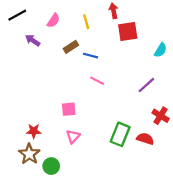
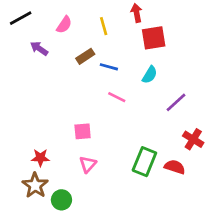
cyan semicircle: (161, 50) -> (150, 75), moved

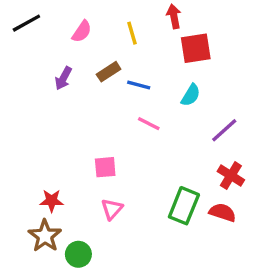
purple arrow: (39, 48) -> (63, 78), moved, turned -96
red cross: (193, 139) -> (231, 176), moved

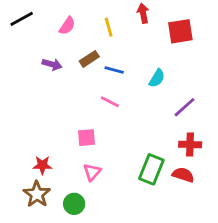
red square: (196, 48) -> (180, 31), moved
purple arrow: (63, 78) -> (52, 64), turned -102
pink line: (149, 124) -> (110, 102), moved
red cross: (231, 176) -> (190, 144), turned -30
green circle: (78, 254) -> (74, 204), moved

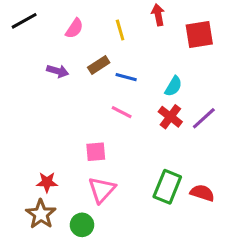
red cross: (190, 144) -> (170, 117), moved, turned 35
pink triangle: (92, 172) -> (102, 190), size x1.4

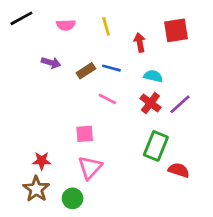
red arrow: (158, 15) -> (140, 43), moved
pink semicircle: (74, 28) -> (66, 25), turned 54
brown rectangle: (99, 65) -> (86, 71), moved
cyan semicircle: (173, 86) -> (153, 76), turned -108
green rectangle: (167, 187) -> (156, 146), moved

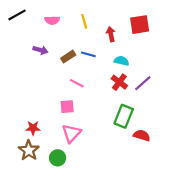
pink line: (107, 99) -> (77, 83), moved

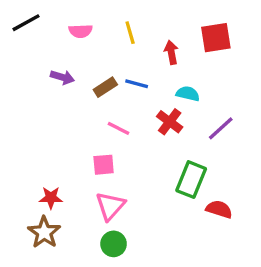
red cross: (119, 82) -> (170, 122), moved
green circle: (58, 158) -> (114, 244), moved

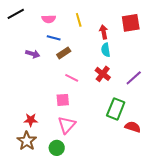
purple arrow: (62, 77) -> (33, 54), moved
blue line: (137, 84) -> (54, 38), moved
cyan semicircle: (188, 94) -> (106, 50), moved, turned -112
green circle: (114, 244) -> (57, 148), moved

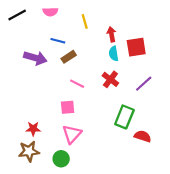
pink semicircle: (49, 19) -> (50, 12), moved
red square: (131, 23) -> (136, 47), moved
purple arrow: (33, 54) -> (35, 58), size x1.5
brown star: (27, 141) -> (29, 151), turned 30

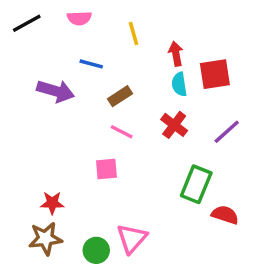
brown rectangle: (69, 57) -> (120, 96), moved
pink triangle: (72, 134) -> (132, 238), moved

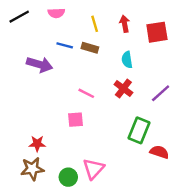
red arrow: (176, 54) -> (125, 24), moved
red square: (215, 74) -> (157, 32), moved
brown rectangle: (120, 96) -> (90, 48), moved, turned 49

